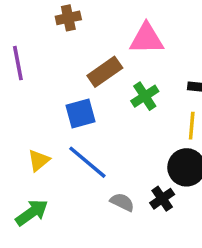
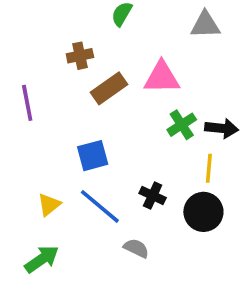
brown rectangle: (105, 72) -> (109, 88), moved
green cross: (145, 96) -> (182, 125), moved
black cross: (162, 199) -> (153, 196), moved, turned -30

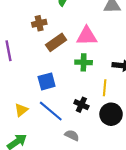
green cross: (182, 125) -> (84, 62), moved, turned 35
yellow line: (209, 168) -> (105, 88), moved

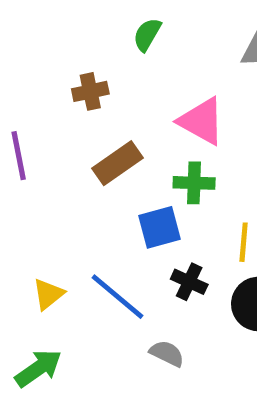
pink triangle: (87, 36) -> (202, 121), turned 30
brown rectangle: (56, 42) -> (117, 163), moved
blue square: (47, 81) -> (159, 227), moved

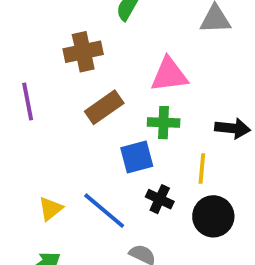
brown cross: (90, 91) -> (83, 52), size x1.4
pink triangle: (202, 121) -> (169, 75), turned -36

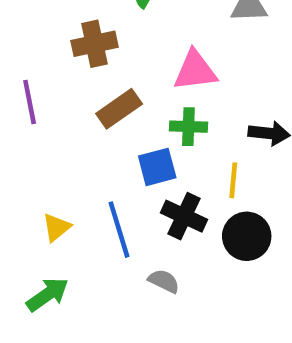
black cross: (160, 199) -> (184, 216), size x1.4
blue line: (104, 211) -> (119, 230), turned 33

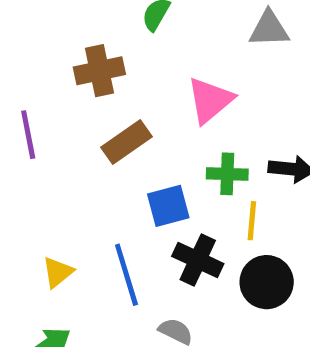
pink triangle: (195, 71) -> (210, 100), turned -33
green cross: (188, 127) -> (227, 174), moved

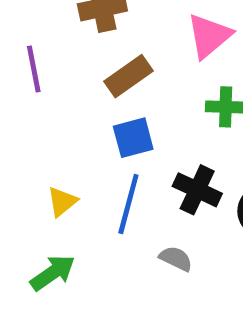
blue square: (168, 206) -> (133, 138), moved
blue line: (126, 275) -> (128, 204), turned 32

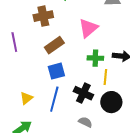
gray semicircle: (176, 259) -> (85, 122), moved

